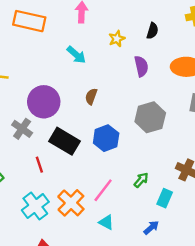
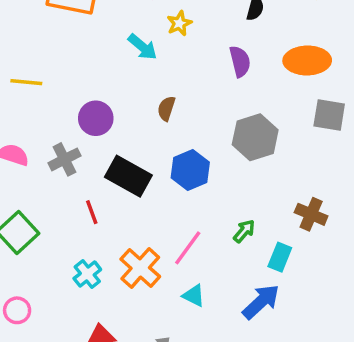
yellow star: (117, 39) -> (179, 23), moved
purple circle: (44, 102) -> (96, 118), size x0.7
gray cross: (22, 129) -> (64, 159), turned 30
cyan cross: (35, 206) -> (87, 274), size x0.7
blue arrow: (151, 228) -> (261, 302), size x1.6

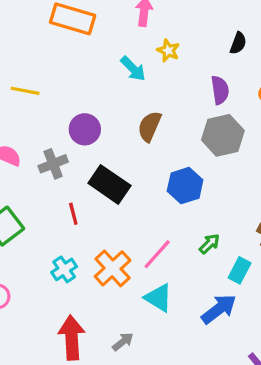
yellow star: (179, 23) -> (168, 51), turned -30
brown semicircle: (166, 108) -> (149, 126), size x1.4
gray hexagon: (255, 137) -> (223, 135), moved
blue hexagon: (190, 170) -> (185, 186), moved
cyan triangle: (194, 296) -> (159, 298), size x1.4

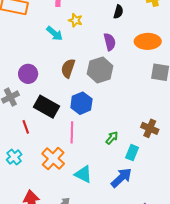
gray hexagon: (223, 135) -> (100, 70), moved
blue hexagon: (185, 186) -> (81, 103), moved
pink line: (157, 254) -> (72, 132), moved, turned -35
cyan cross: (64, 269) -> (14, 157), moved

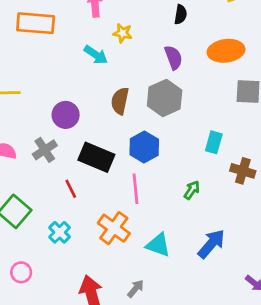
cyan rectangle: (132, 153) -> (214, 142), moved

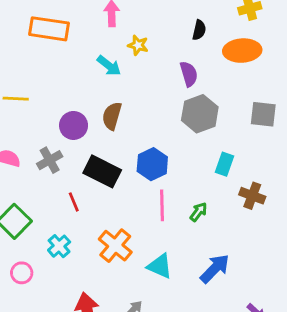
orange ellipse: (226, 51) -> (242, 51), moved
gray hexagon: (165, 98) -> (200, 114), moved
brown semicircle: (120, 101) -> (112, 116), moved
pink line: (135, 189) -> (162, 205), moved
pink circle: (21, 272) -> (22, 273), moved

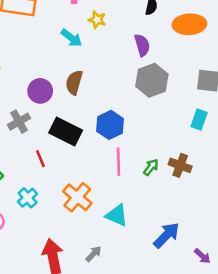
cyan rectangle: (224, 164) -> (199, 120), moved
brown cross: (252, 196) -> (180, 165), moved
blue arrow: (215, 269) -> (167, 235), moved

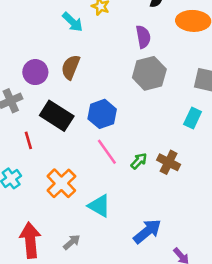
pink line: (119, 162) -> (107, 152), turned -40

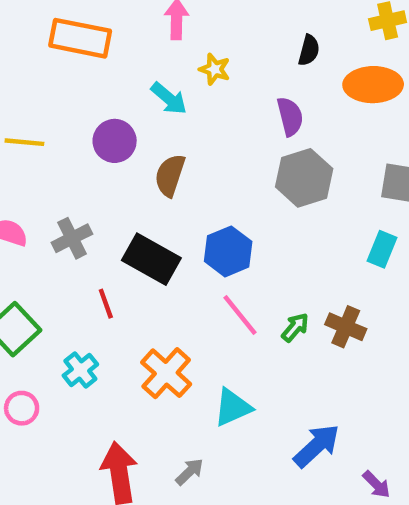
purple circle: (35, 72) -> (115, 141), moved
cyan triangle: (99, 206) -> (233, 407), turned -50

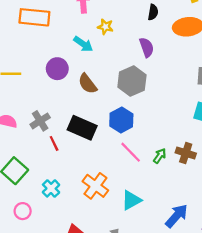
brown semicircle: (170, 175) -> (88, 84), turned -50
gray hexagon: (304, 178) -> (132, 81), moved
red line: (106, 304) -> (54, 143), moved

